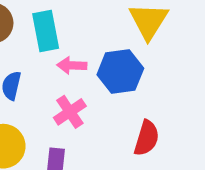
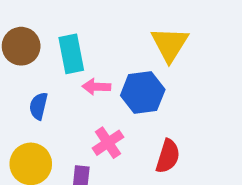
pink cross: (70, 112) -> (108, 143), moved

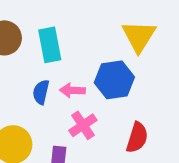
pink arrow: (96, 87) -> (72, 90), moved
blue semicircle: (38, 106) -> (41, 92), moved

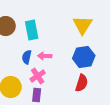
blue hexagon: (114, 80) -> (84, 57), moved
pink cross: (83, 125) -> (38, 76), moved

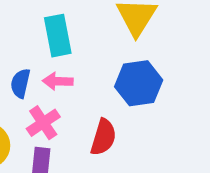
cyan rectangle: (32, 30) -> (58, 36), moved
red semicircle: (82, 83) -> (103, 137), moved

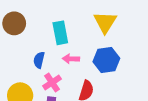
pink arrow: (58, 81) -> (71, 59), moved

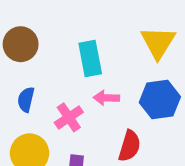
blue semicircle: (39, 60) -> (26, 100), moved
pink cross: (52, 82) -> (69, 117), moved

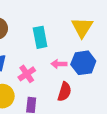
pink arrow: (106, 98) -> (59, 64), moved

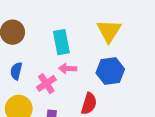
pink arrow: (59, 64) -> (68, 68), moved

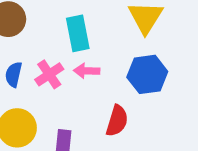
pink cross: (46, 84) -> (49, 74), moved

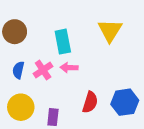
blue hexagon: (147, 74) -> (125, 102), moved

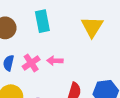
cyan rectangle: (63, 42) -> (42, 21), moved

